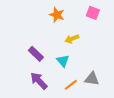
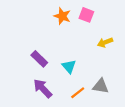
pink square: (93, 13) -> (86, 15), moved
yellow arrow: (72, 39) -> (105, 42), moved

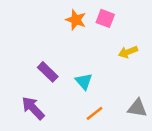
gray triangle: (101, 86) -> (137, 108), moved
purple arrow: (43, 88) -> (33, 108), moved

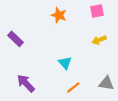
pink square: (105, 18) -> (97, 11), moved, turned -32
purple rectangle: (48, 72) -> (15, 39), moved

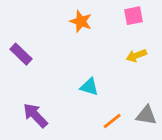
cyan triangle: (65, 63) -> (89, 87), turned -32
orange line: (73, 87) -> (112, 121), moved

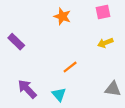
cyan triangle: (89, 87) -> (59, 95), moved, turned 32
orange line: (112, 121) -> (70, 67), moved

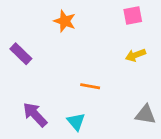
orange star: (62, 16) -> (65, 21), moved
orange line: (70, 67) -> (90, 86), turned 48

